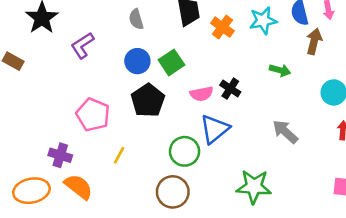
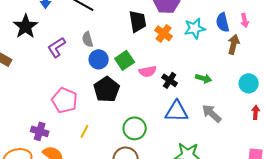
gray semicircle: (136, 19) -> (88, 39), moved
green arrow: (280, 70) -> (204, 78), moved
pink semicircle: (202, 94) -> (148, 71), moved
blue triangle: (215, 129) -> (177, 111), moved, turned 40

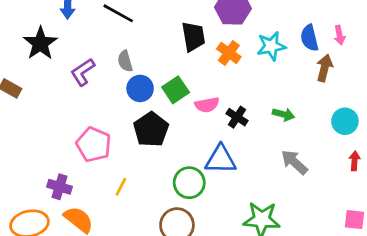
blue triangle: (177, 111) -> (221, 159), moved

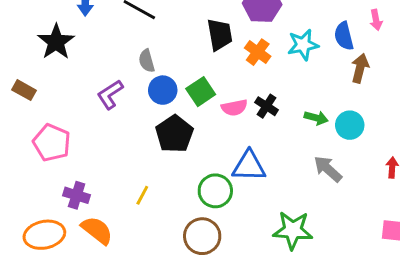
pink arrow: (339, 35) -> (376, 20), moved
purple L-shape: (83, 72) -> (110, 94), moved
black cross: (237, 117) -> (266, 106), moved
cyan circle: (345, 121) -> (350, 125), moved
pink pentagon: (94, 144) -> (52, 143), moved

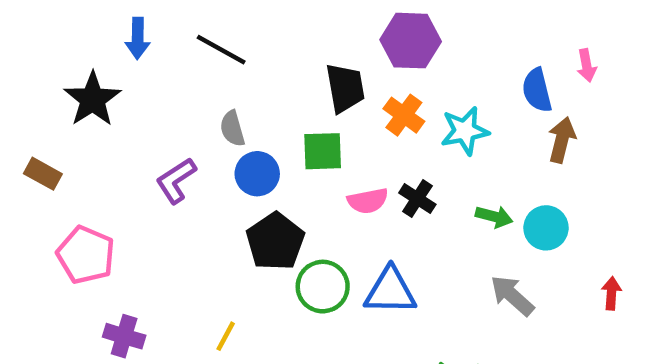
cyan star: (303, 45) -> (465, 131), moved
green square: (201, 92) -> (323, 151), moved, turned 32
green circle: (215, 191) -> (323, 287), moved

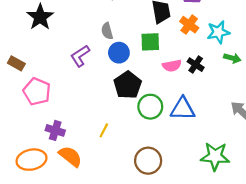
brown rectangle: (43, 174) -> (16, 63), moved
green arrow: (494, 217) -> (232, 58), moved

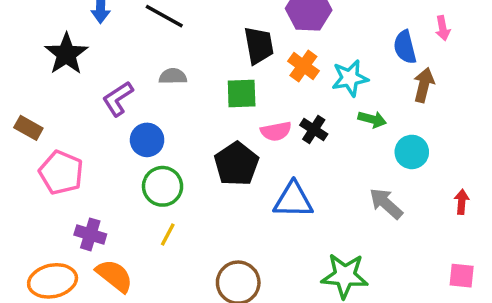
gray semicircle: (107, 31) -> (173, 76), turned 105
blue circle: (119, 53) -> (147, 140), moved
purple L-shape: (80, 56) -> (118, 99), moved
black pentagon: (128, 85) -> (236, 164), moved
green circle: (150, 107) -> (163, 186), moved

